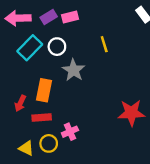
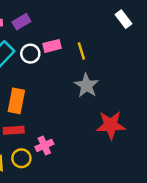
pink rectangle: (70, 17) -> (52, 46), moved
gray star: (73, 70) -> (86, 86), moved

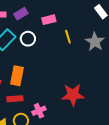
pink rectangle: (52, 46) -> (49, 20), moved
gray star: (86, 86) -> (95, 42), moved
red star: (111, 125) -> (73, 95), moved

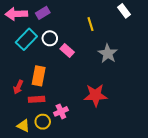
pink rectangle: (49, 20) -> (67, 50), moved, turned 56
yellow line: (68, 37) -> (90, 24), moved
gray star: (95, 42) -> (108, 54), moved

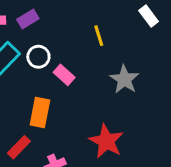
orange rectangle: (39, 76) -> (40, 113), moved
red star: (96, 95) -> (106, 141), turned 30
red rectangle: (37, 99) -> (19, 147), turned -42

